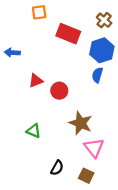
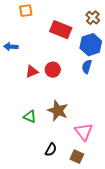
orange square: (39, 12) -> (26, 11), moved
red circle: (59, 91) -> (53, 70), moved
brown star: (81, 123) -> (58, 111), moved

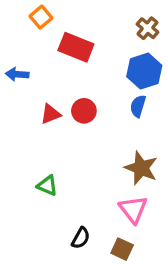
orange square: (26, 11) -> (41, 17), turned -32
red rectangle: (61, 30) -> (76, 47), moved
brown star: (58, 111) -> (141, 168), moved

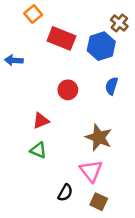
blue hexagon: (144, 71) -> (101, 46), moved
red triangle: (51, 114) -> (41, 121), moved
brown star: (141, 168) -> (99, 137), moved
pink triangle: (133, 209) -> (91, 171), moved

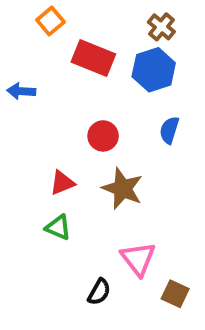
brown cross: (119, 23) -> (161, 27), moved
brown star: (99, 137) -> (123, 189), moved
brown square: (99, 202) -> (175, 294), moved

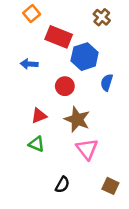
blue hexagon: (154, 70) -> (85, 57), moved
blue arrow: (21, 91) -> (29, 64), moved
pink triangle: (138, 259) -> (87, 149), moved

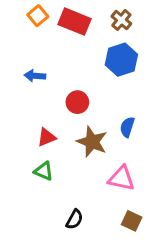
red rectangle: (59, 37) -> (74, 22), moved
blue hexagon: (85, 57) -> (121, 60), moved
blue semicircle: (107, 82) -> (127, 127), moved
pink triangle: (87, 149) -> (121, 178), moved, turned -40

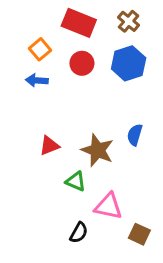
orange square: (38, 16) -> (40, 49), moved
red circle: (77, 102) -> (82, 63), moved
green triangle: (44, 171) -> (76, 181), moved
pink triangle: (121, 178) -> (108, 206), moved

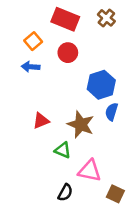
blue hexagon: (129, 63) -> (101, 85), moved

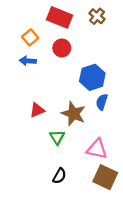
green triangle: (63, 150) -> (57, 137), turned 35
pink triangle: (90, 171) -> (97, 149), moved
brown square: (115, 194) -> (105, 177), size x1.5

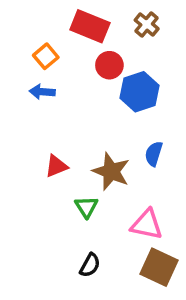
red circle: (62, 48) -> (109, 65), moved
blue hexagon: (92, 77) -> (140, 92), moved

